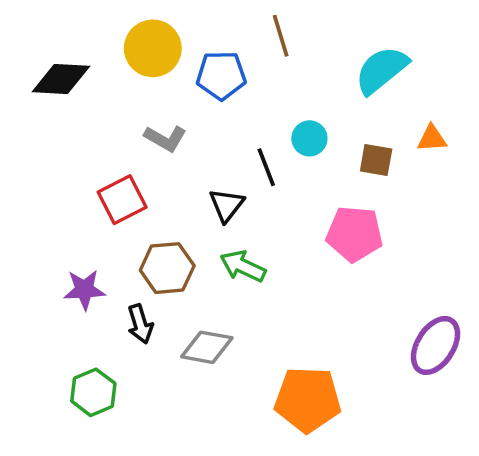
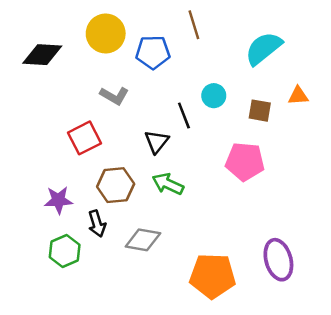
purple ellipse: (435, 345) -> (278, 260), moved, turned -48
green hexagon: (93, 392) -> (65, 251), moved

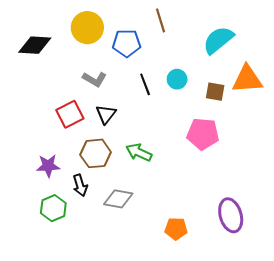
orange triangle: (298, 96) -> (247, 79), size x1.8
black line: (184, 116) -> (145, 84), moved
black triangle: (157, 142) -> (106, 114), moved
orange pentagon: (213, 276) -> (176, 229), size x0.6

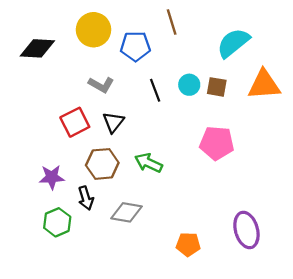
brown square: (215, 92) -> (217, 87), moved

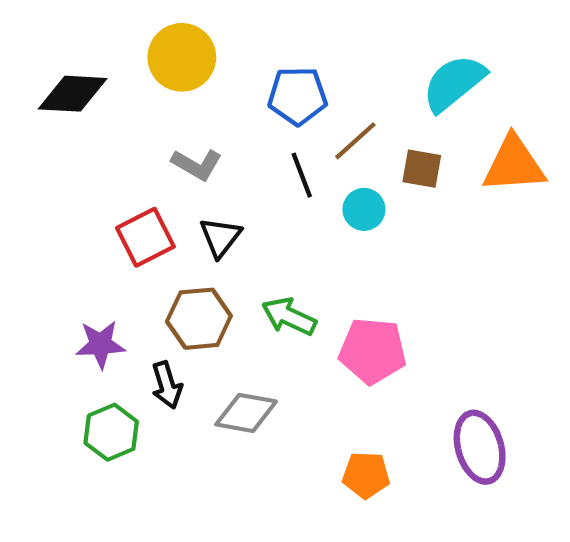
brown line: (172, 22) -> (355, 141), moved, turned 65
blue pentagon: (135, 46) -> (298, 96), moved
cyan circle: (189, 85) -> (364, 209), moved
pink pentagon: (217, 143) -> (372, 351), moved

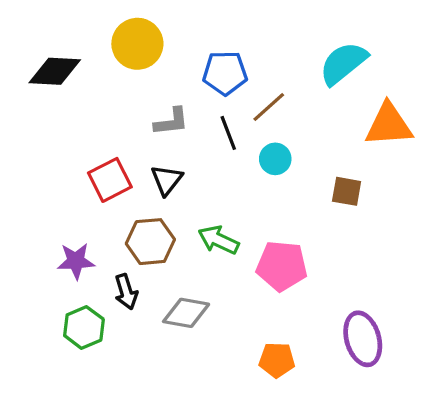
gray L-shape: (197, 164) -> (171, 122), moved, turned -36
brown square: (422, 169) -> (347, 191), moved

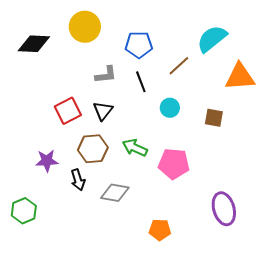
brown line: (269, 107) -> (179, 66), moved
cyan circle: (275, 159) -> (170, 108), moved
green hexagon: (84, 327) -> (24, 211), moved
orange pentagon: (277, 360) -> (160, 230), moved

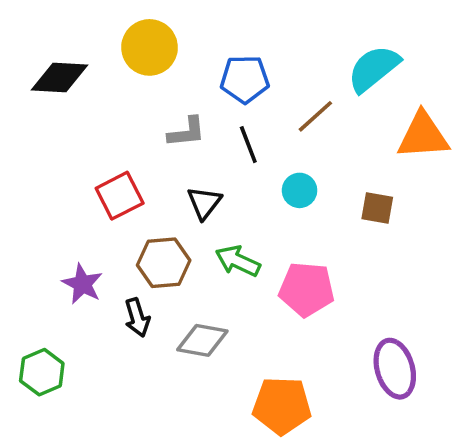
black triangle: (103, 111) -> (204, 203), moved
purple star: (47, 161) -> (82, 284), turned 30
orange pentagon: (160, 230) -> (282, 406), size x1.5

